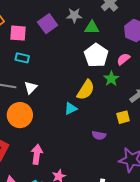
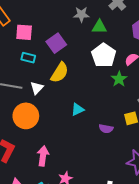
purple square: (48, 24) -> (56, 43), moved
yellow semicircle: (86, 90) -> (60, 73), moved
purple semicircle: (99, 135) -> (106, 129), moved

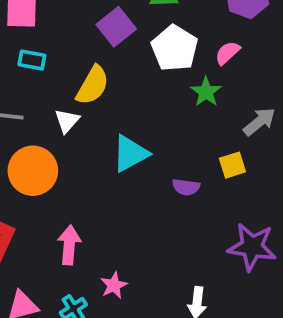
purple square: (56, 43) -> (116, 27), moved
white triangle: (37, 88) -> (67, 121), moved
cyan triangle: (78, 110) -> (130, 154), size x1.5

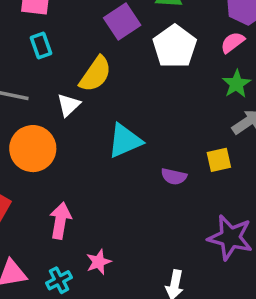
pink semicircle: (227, 53) -> (233, 42), moved
cyan rectangle: (32, 60) -> (41, 46), turned 55
green star: (206, 92) -> (236, 84), moved

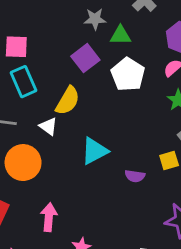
cyan rectangle: (41, 46) -> (23, 82), size x1.5
white triangle: (69, 105) -> (48, 126), turned -36

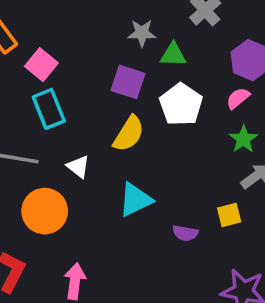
pink square: (16, 47) -> (41, 65), turned 35
purple square: (85, 58) -> (128, 82), turned -36
yellow semicircle: (68, 101) -> (129, 134), moved

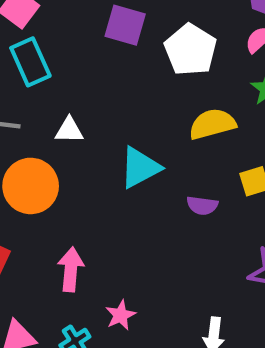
yellow semicircle: (129, 134) -> (212, 124), moved, turned -135
white triangle: (78, 167) -> (69, 130), turned -35

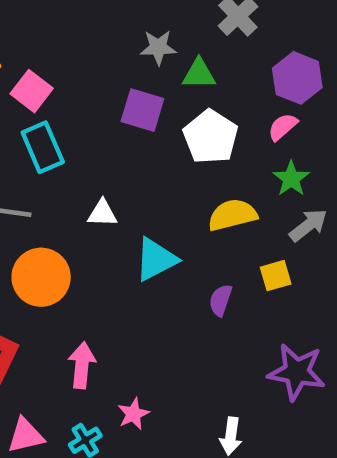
white triangle: (69, 130) -> (102, 213), moved
purple semicircle: (202, 205) -> (221, 300), turned 100

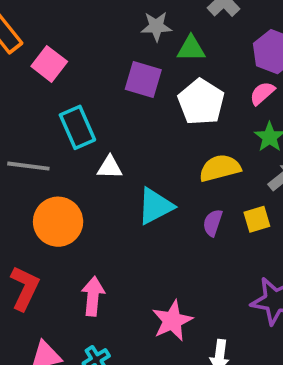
cyan rectangle: (43, 147) -> (77, 127), moved
purple semicircle: (221, 300) -> (213, 223), moved
pink star: (133, 414) -> (172, 321), moved, size x1.5

